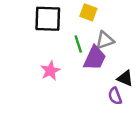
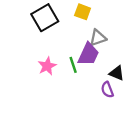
black square: (48, 19) -> (45, 18), turned -32
green line: (78, 44) -> (73, 65), moved

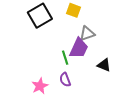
pink star: (47, 66) -> (40, 86), moved
purple semicircle: (107, 90) -> (65, 80), moved

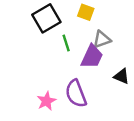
green line: (65, 58) -> (66, 43), moved
purple semicircle: (65, 80) -> (76, 94), size x1.6

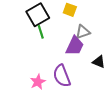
green line: (66, 43) -> (41, 32), moved

